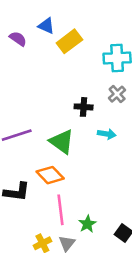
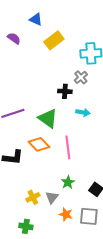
blue triangle: (46, 26) -> (36, 19), moved
gray cross: (117, 94) -> (81, 77), moved
pink line: (60, 210) -> (68, 147), moved

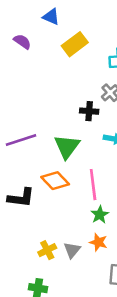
green triangle: (48, 118) -> (67, 147), turned 30
green star: (68, 182) -> (100, 215), moved
orange star: (66, 214) -> (98, 242), moved

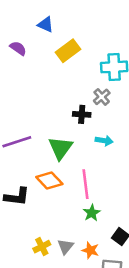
orange star: (98, 242) -> (90, 250), moved

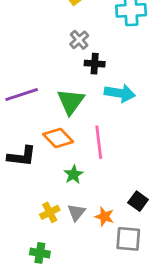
gray cross: (102, 97) -> (79, 40), moved
cyan arrow: (104, 141) -> (120, 93), size x1.5
green star: (92, 213) -> (74, 174), moved

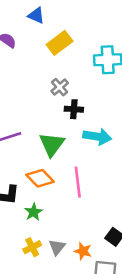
green star: (74, 174) -> (34, 212), moved

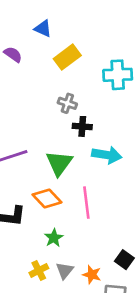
gray cross: (60, 87) -> (67, 103), turned -30
green star: (34, 212) -> (54, 238), moved

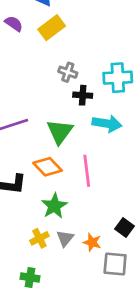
yellow rectangle: (67, 57) -> (52, 28), moved
cyan cross: (118, 75) -> (118, 78), moved
green star: (54, 238) -> (54, 206), size x1.4

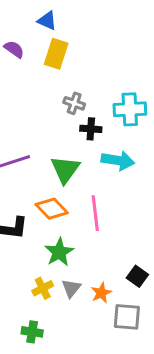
yellow rectangle: (52, 28) -> (56, 54), turned -35
orange star: (92, 242) -> (101, 293), turned 30

